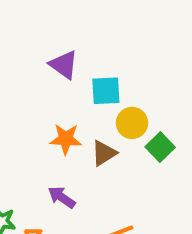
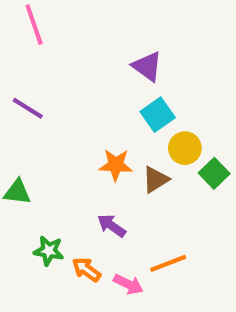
purple triangle: (64, 65) -> (147, 66), moved
cyan square: (106, 91) -> (158, 115), turned -32

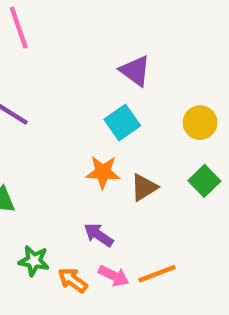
cyan square: (158, 115) -> (122, 123), moved
yellow circle: (185, 148) -> (200, 123), moved
pink arrow: (128, 284) -> (114, 276), moved

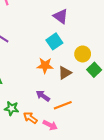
yellow circle: (200, 123) -> (83, 54), moved
orange line: (157, 274) -> (63, 105), moved
pink arrow: (114, 276) -> (50, 125), moved

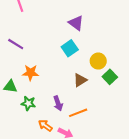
orange star: (45, 65) -> (31, 73), moved
purple arrow: (43, 96) -> (58, 103), turned -144
green star: (12, 108) -> (28, 103), moved

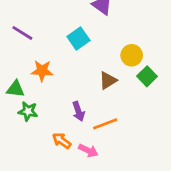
cyan square: (70, 48) -> (78, 38), moved
green star: (28, 103) -> (28, 111), moved

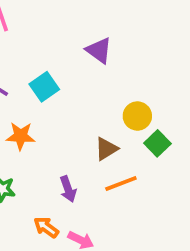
cyan square: (78, 38) -> (44, 87), moved
orange line: (105, 124) -> (121, 184), moved

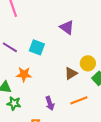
cyan square: (44, 87) -> (37, 47), turned -35
brown triangle: (106, 149) -> (71, 73), moved

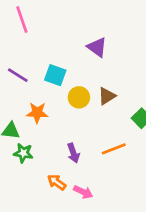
yellow circle: (88, 63) -> (79, 97), moved
brown triangle: (71, 73) -> (107, 96), moved

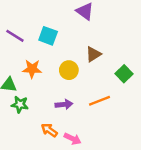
yellow circle: (79, 97) -> (69, 70), moved
purple arrow: (73, 153) -> (64, 104), turned -77

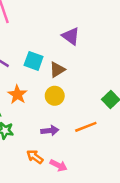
brown triangle: (93, 54) -> (57, 70), moved
orange star: (32, 69) -> (17, 95), turned 30

